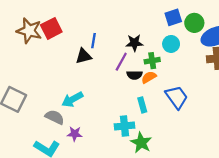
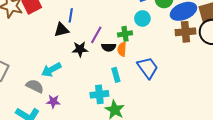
black star: (134, 43) -> (80, 49), moved
orange semicircle: (149, 77) -> (122, 49), turned -56

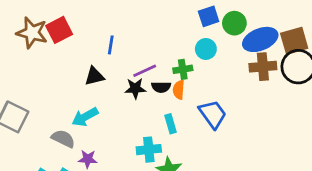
black triangle: (61, 30) -> (94, 76), moved
purple line: (96, 35) -> (145, 71), turned 36
black star: (80, 49) -> (135, 88), moved

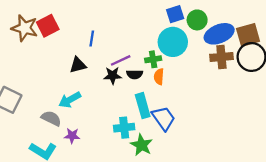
cyan circle: (206, 49) -> (173, 42), size x1.6
orange semicircle: (179, 90) -> (159, 77), moved
blue trapezoid: (213, 114) -> (164, 118), moved
cyan rectangle: (171, 124) -> (143, 106), size x1.5

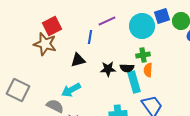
brown star: (25, 28) -> (45, 44), moved
cyan circle: (173, 42) -> (142, 26), moved
purple line: (121, 60) -> (107, 21), moved
cyan rectangle: (143, 106) -> (134, 82), moved

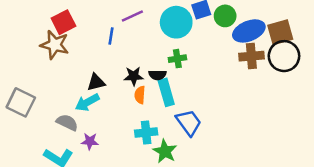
black triangle: (78, 60) -> (96, 82), moved
orange semicircle: (148, 70) -> (140, 95), moved

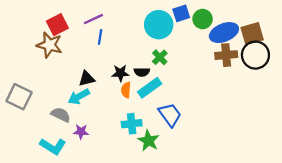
purple line: (132, 16) -> (93, 19), moved
green cross: (177, 59) -> (160, 57), turned -35
cyan rectangle: (166, 92) -> (150, 88), turned 70

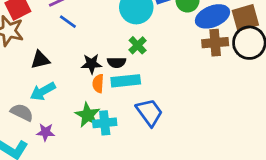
blue line: (100, 37) -> (68, 22), turned -63
black triangle: (87, 79) -> (40, 60), moved
cyan rectangle: (150, 88) -> (126, 81), turned 30
green star: (149, 141) -> (88, 115), moved

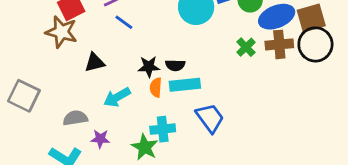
green cross: (138, 45) -> (246, 47), moved
cyan arrow: (43, 91) -> (117, 97), moved
gray semicircle: (22, 112) -> (75, 118), turned -35
green star: (88, 115) -> (145, 147), moved

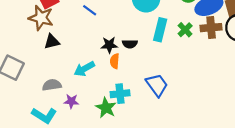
black triangle: (95, 62) -> (52, 42), moved
cyan rectangle: (185, 85) -> (160, 30), moved, turned -70

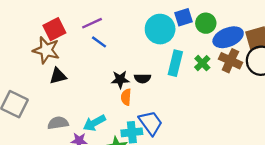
brown cross: (211, 28) -> (230, 61), turned 30
cyan arrow: (84, 69) -> (94, 123), moved
blue trapezoid: (157, 85) -> (151, 123), moved

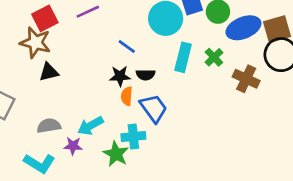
blue line: (99, 42) -> (127, 47), moved
brown cross: (230, 61) -> (246, 79), moved
blue trapezoid: (151, 123) -> (154, 108), moved

